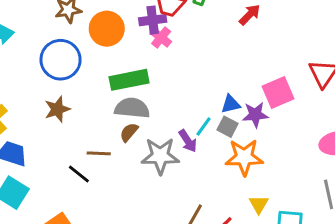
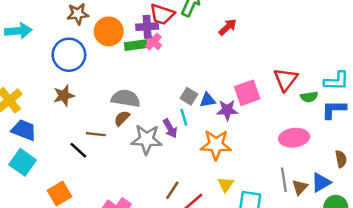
green rectangle: (129, 80) -> (136, 45), moved, size x0.7
cyan line: (204, 127) -> (184, 117), turned -56
gray square: (227, 127) -> (189, 96), moved

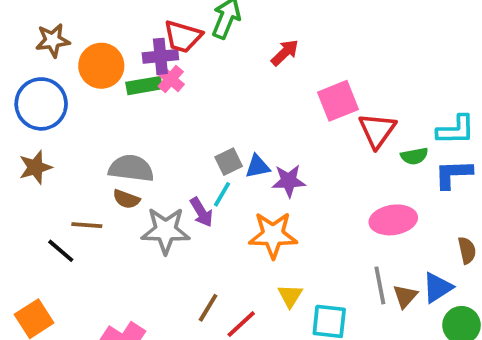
pink square: (247, 93) -> (338, 101), moved
gray square: (189, 96) -> (229, 162), turned 35
cyan line: (184, 117) -> (222, 194), turned 49
brown semicircle: (122, 118) -> (126, 199), turned -112

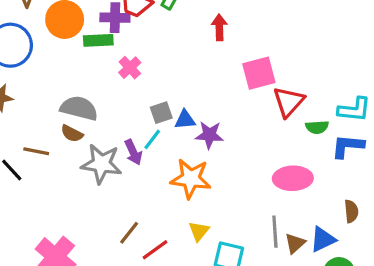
red arrow: (285, 53) -> (219, 27), turned -55
pink cross: (171, 79) -> (130, 68), moved

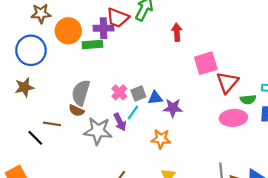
pink cross: (130, 68) -> (119, 92), moved
gray semicircle: (79, 108) -> (81, 93), turned -85
pink ellipse: (293, 178) -> (233, 118), moved
orange star: (191, 179) -> (161, 139), size x0.7

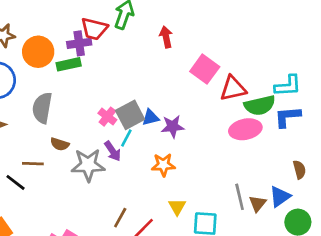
pink square: (206, 63) -> (205, 69), turned -30
red triangle: (227, 82) -> (233, 88), turned 45
gray semicircle: (81, 93) -> (42, 108), moved
gray square: (138, 93) -> (130, 115), size x1.5
green semicircle: (248, 99) -> (260, 105), size x1.6

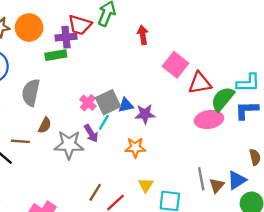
orange circle: (38, 52) -> (29, 28), moved
green semicircle: (260, 105) -> (223, 99), turned 140
brown semicircle: (60, 144) -> (45, 125), turned -84

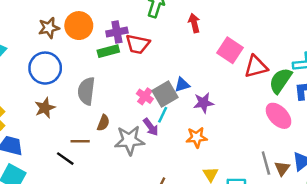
red trapezoid: (80, 25) -> (138, 44), moved
blue triangle: (126, 105) -> (182, 85), moved
pink ellipse: (209, 119) -> (279, 116), moved, turned 60

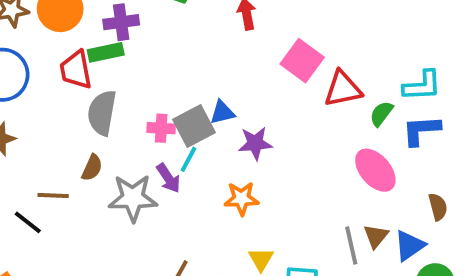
red trapezoid: (138, 44) -> (76, 70), moved, turned 65
green semicircle: (280, 81) -> (381, 114), size x0.6
gray semicircle: (86, 91) -> (102, 113), moved
pink cross: (145, 96) -> (161, 128), turned -35
brown triangle: (282, 168) -> (376, 236), moved

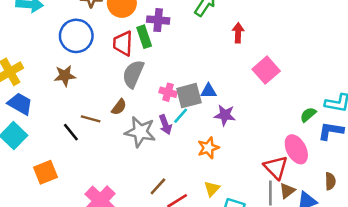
green rectangle: (106, 52) -> (144, 37), turned 70
red triangle: (343, 89) -> (276, 167), moved, turned 45
orange star: (241, 198) -> (208, 148), turned -30

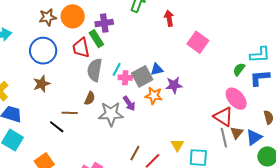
cyan line: (181, 116) -> (117, 69), moved
orange star: (208, 148) -> (154, 96), moved, turned -30

